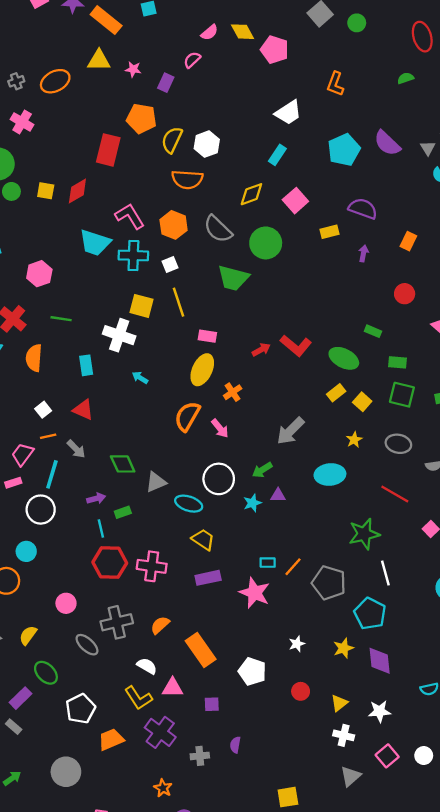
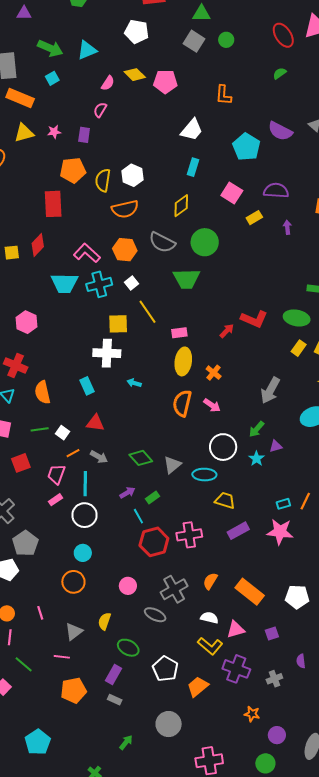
pink square: (295, 201) -> (232, 193), moved
green line: (61, 319) -> (40, 429), moved

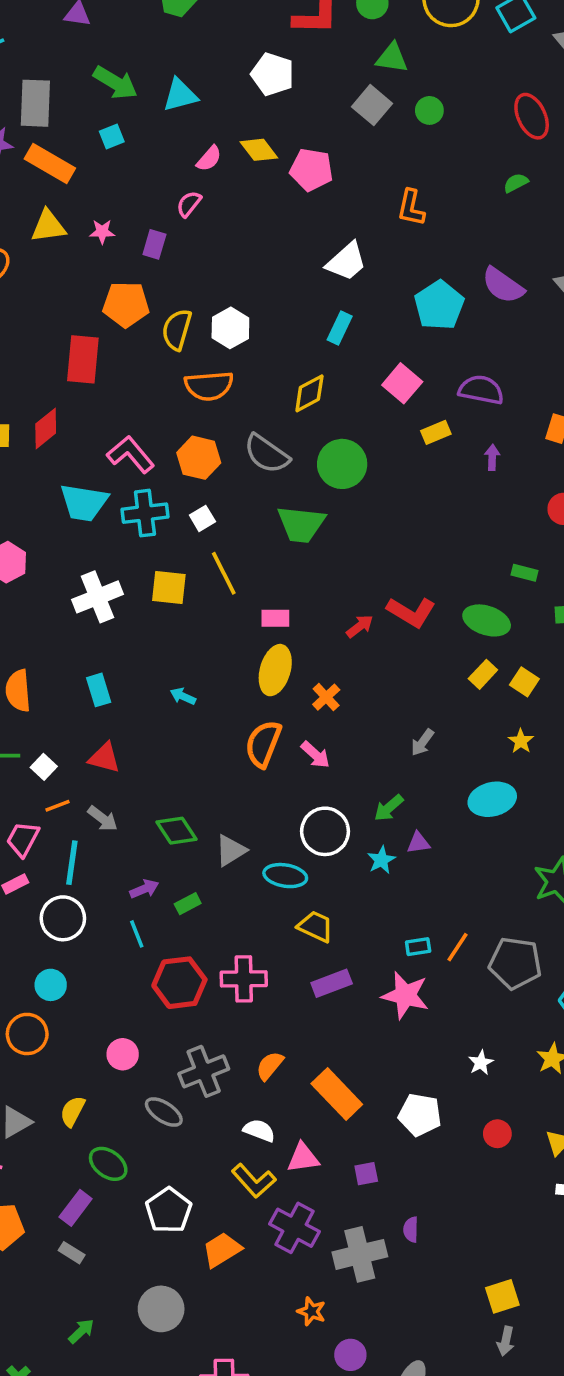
white cross: (107, 353) -> (98, 597), moved, turned -32
gray arrow: (270, 390) -> (422, 742), size x0.6
cyan line: (138, 516) -> (137, 934), moved
gray cross: (274, 679) -> (360, 1254), size x1.8

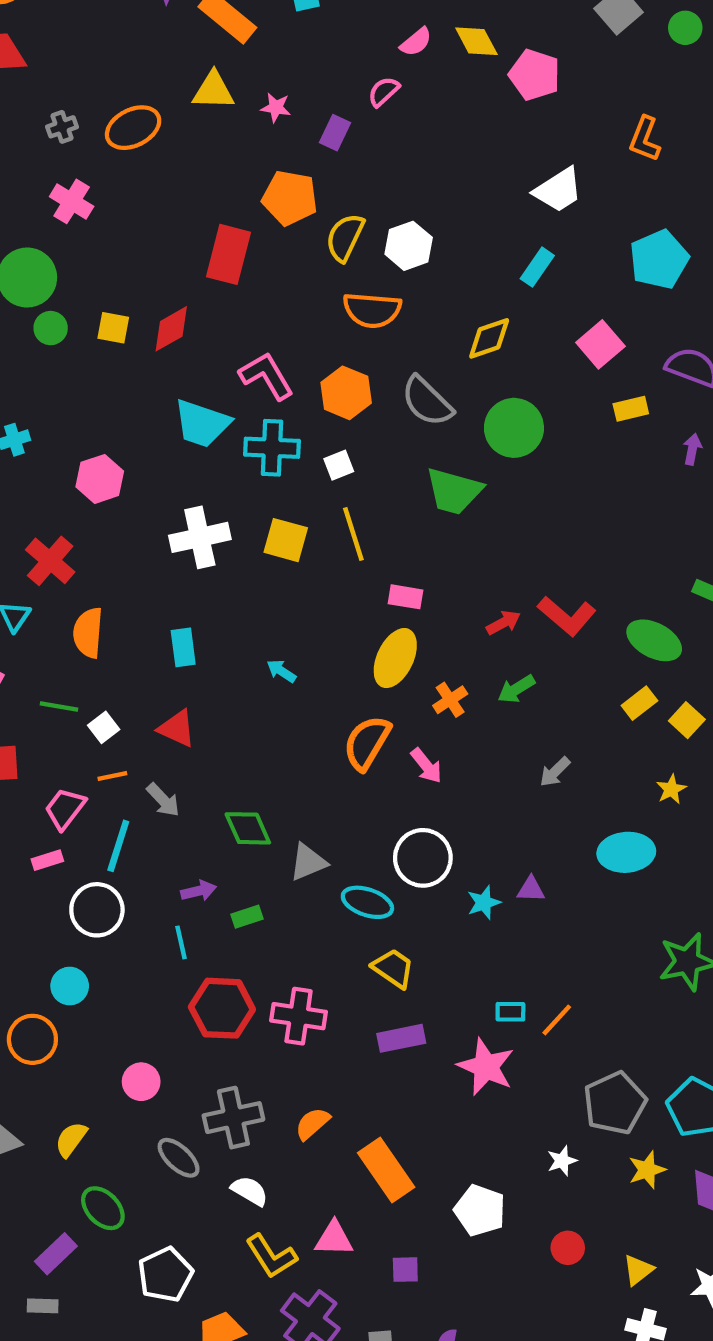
green arrow: (389, 808) -> (516, 689), moved
gray pentagon: (515, 963) -> (615, 1103), moved, turned 30
white semicircle: (259, 1130) -> (250, 1191), moved
gray rectangle: (72, 1253) -> (43, 1306), turned -40

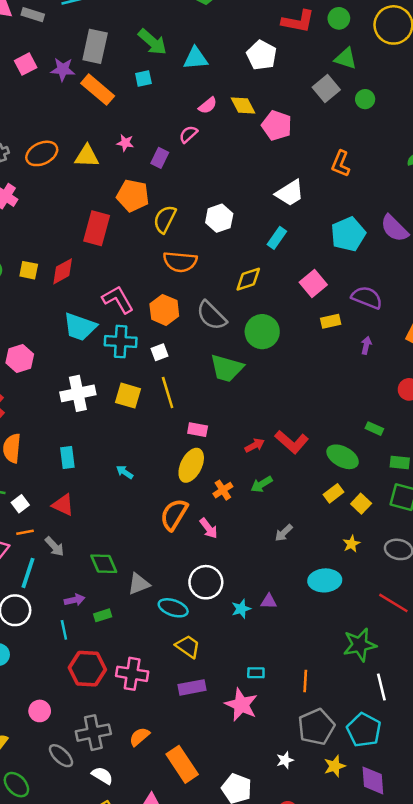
yellow triangle: (213, 91) -> (87, 156), moved
white hexagon: (409, 246) -> (219, 218), moved
orange line: (557, 1020) -> (305, 681), moved, turned -40

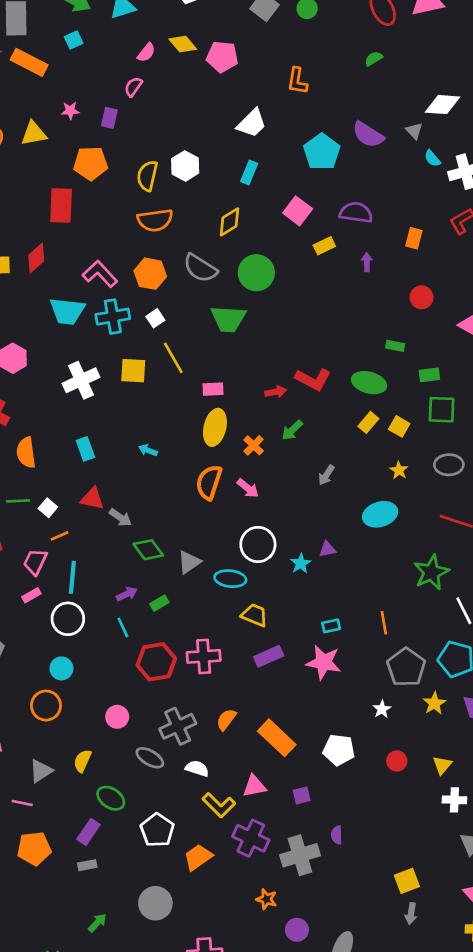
yellow semicircle: (165, 219) -> (147, 176), moved
red arrow: (255, 445) -> (276, 392), turned 30
gray arrow: (55, 547) -> (120, 518), moved

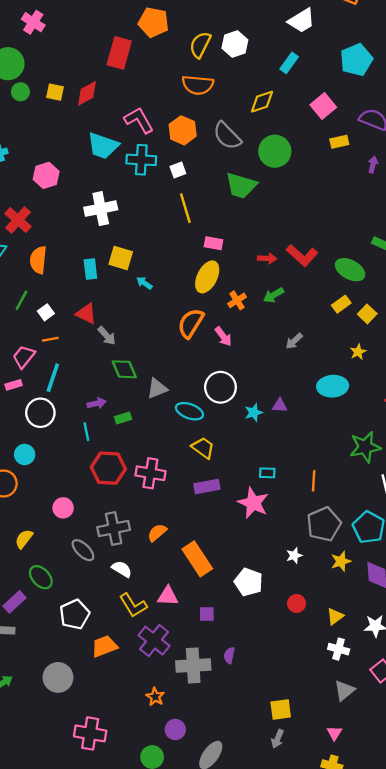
yellow square: (133, 371) -> (121, 258), moved
green line: (18, 501) -> (21, 300), turned -72

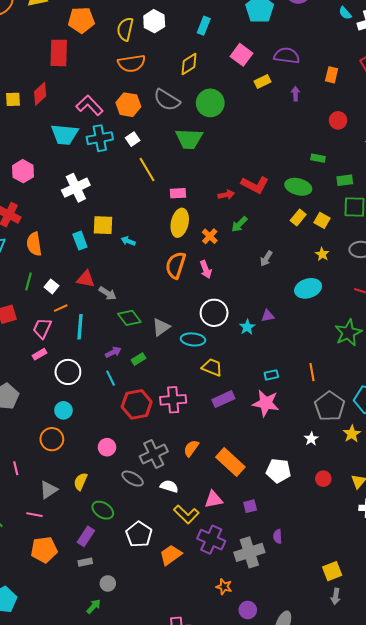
pink arrow: (223, 336) -> (206, 269), turned 30
cyan line: (53, 378) -> (80, 327), moved
gray circle: (58, 677) -> (108, 583), moved, size x0.6

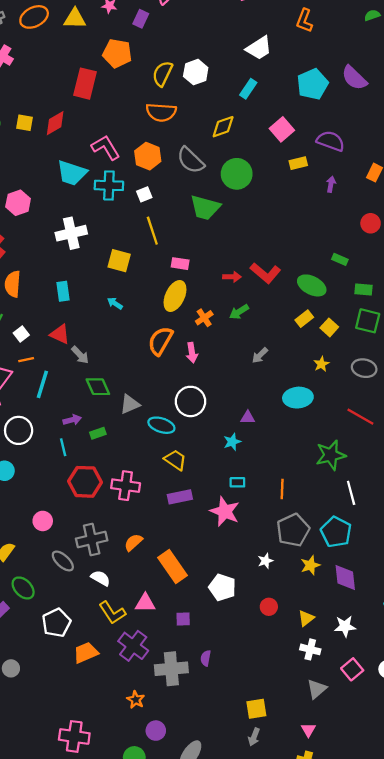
yellow square: (103, 225) -> (119, 261), moved
cyan star: (247, 327) -> (232, 442), moved

